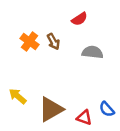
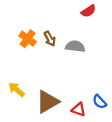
red semicircle: (79, 19) -> (88, 11), moved
gray semicircle: (92, 52) -> (75, 46), moved

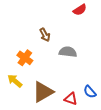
orange cross: (28, 39) -> (25, 58), moved
gray semicircle: (75, 46) -> (68, 52), moved

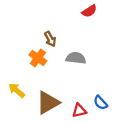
orange cross: (25, 58) -> (38, 58), moved
red triangle: (71, 99) -> (79, 110), turned -32

